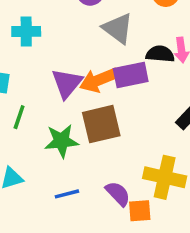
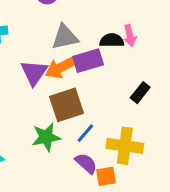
gray triangle: (118, 28) -> (65, 37), moved, turned -44
green star: (61, 141) -> (46, 137), moved
blue line: (67, 194) -> (85, 133), moved, turned -30

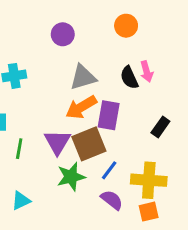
black semicircle: (112, 40) -> (129, 78), turned -110
purple rectangle: (88, 61) -> (109, 115), moved, turned -60
purple triangle: (34, 73) -> (57, 142), moved
orange square: (106, 176) -> (149, 212), moved

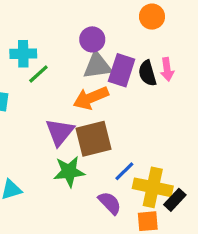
purple circle: (63, 34) -> (92, 39), moved
purple rectangle: (109, 115) -> (122, 70), moved
black rectangle: (160, 127) -> (175, 200), moved
green line: (19, 149) -> (38, 74), moved, turned 30
blue line: (109, 170) -> (124, 171), moved

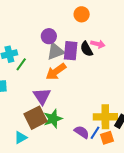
pink arrow: (167, 69) -> (98, 44), turned -56
brown square: (94, 139) -> (36, 118), moved
blue line: (124, 171) -> (95, 133), moved

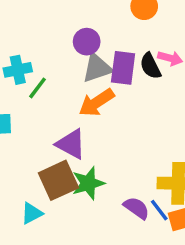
purple triangle: (42, 96) -> (71, 144), turned -30
blue line: (95, 133) -> (159, 210), turned -72

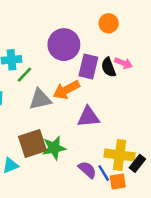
purple circle: (87, 42) -> (64, 45), size x1.6
gray triangle: (97, 68) -> (40, 99), moved
purple triangle: (71, 144) -> (88, 117), moved, turned -40

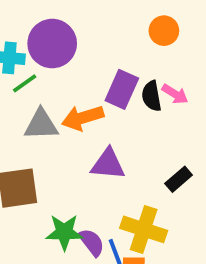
purple circle: (64, 45) -> (52, 44), moved
green star: (54, 148) -> (64, 232), moved
black rectangle: (137, 163) -> (179, 179), moved

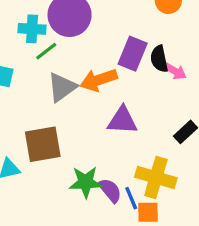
pink arrow: (175, 94) -> (175, 71), moved
gray triangle: (41, 125) -> (62, 87), turned -32

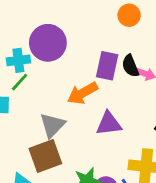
green line: (46, 51) -> (20, 82), moved
gray triangle: (62, 87) -> (52, 125), moved

